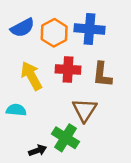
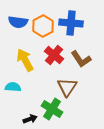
blue semicircle: (22, 28) -> (18, 22), turned 36
red cross: (68, 69) -> (54, 55), turned 36
brown L-shape: (102, 75) -> (81, 59), turned -40

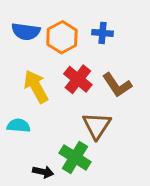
blue cross: (71, 23) -> (103, 33), size x0.6
black arrow: (30, 119) -> (43, 172), turned 32

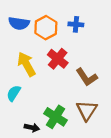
brown L-shape: (117, 85) -> (87, 77), moved
cyan semicircle: (19, 126) -> (14, 93), turned -63
brown triangle: (97, 126) -> (87, 110), moved

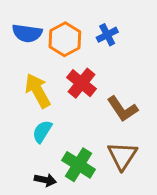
blue cross: (76, 24) -> (107, 35), turned -32
cyan semicircle: (14, 93) -> (42, 132), moved

